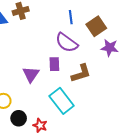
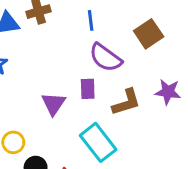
blue line: (71, 17) -> (91, 20), moved
purple star: (110, 48) -> (168, 92), moved

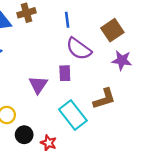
purple star: (168, 92) -> (122, 60), moved
brown L-shape: (126, 102) -> (104, 99), moved

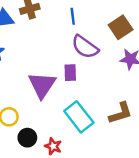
purple triangle: (38, 85) -> (42, 85), size x1.4
brown L-shape: (104, 99) -> (121, 113), moved

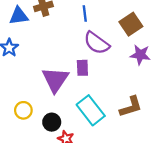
black circle: (27, 138) -> (52, 122), moved

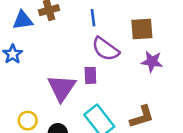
brown square: (131, 24) -> (142, 29), turned 30

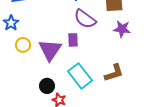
yellow circle: (28, 121) -> (23, 45), moved

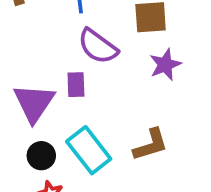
purple star: (122, 29) -> (165, 65), turned -30
black circle: (47, 86) -> (41, 156), moved

